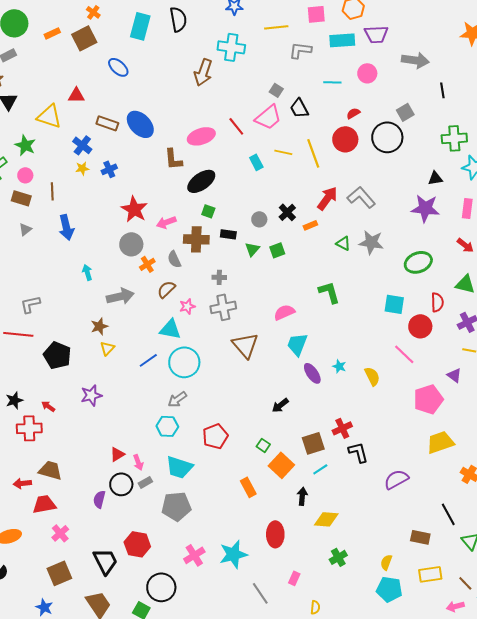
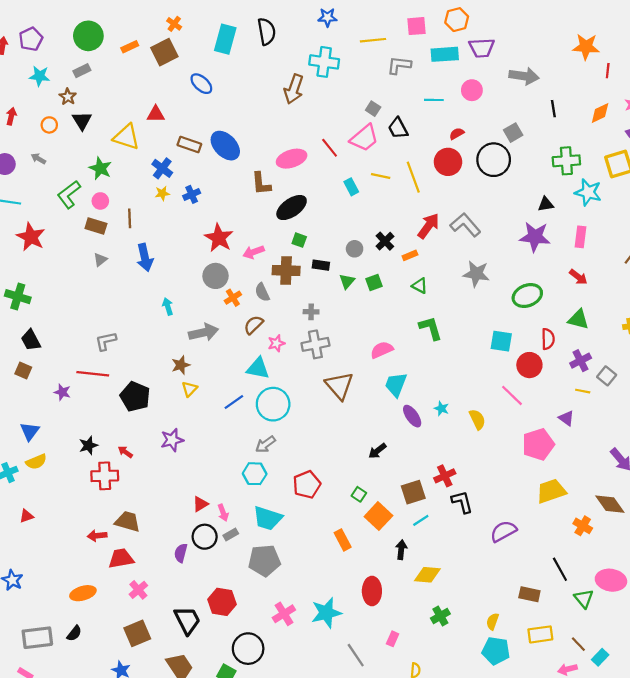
green triangle: (343, 243) -> (420, 286), moved

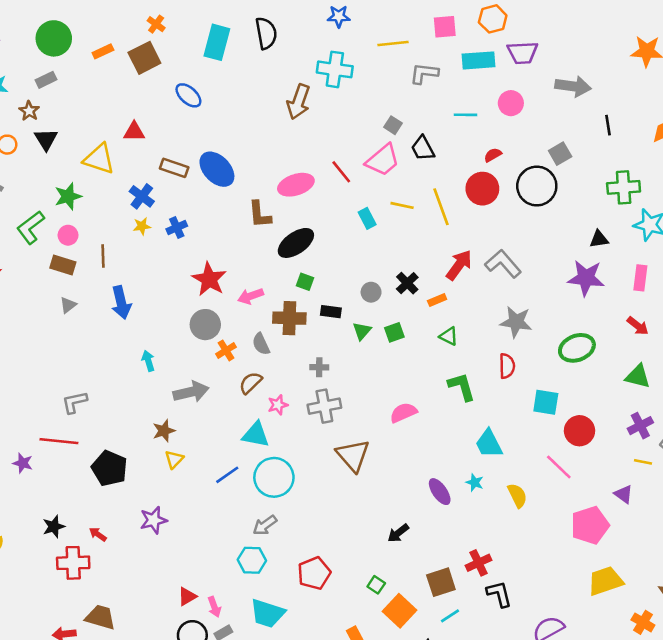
green star: (100, 168) -> (68, 196), turned 30
red semicircle: (548, 339) -> (507, 366), moved
cyan trapezoid: (396, 385) -> (489, 444), moved, turned -48

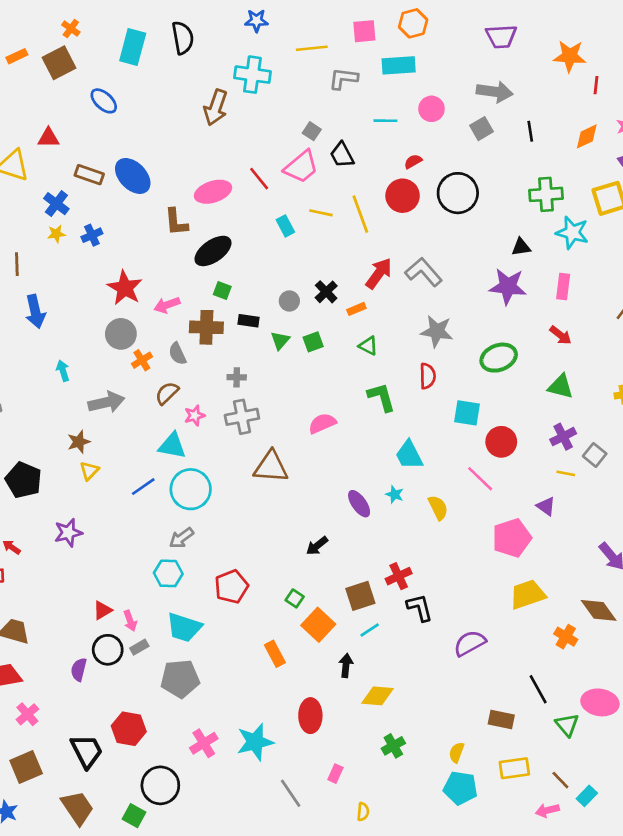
purple trapezoid: (523, 53) -> (501, 36), moved
gray square: (560, 154) -> (482, 129), moved
brown triangle: (353, 455) -> (271, 467), turned -45

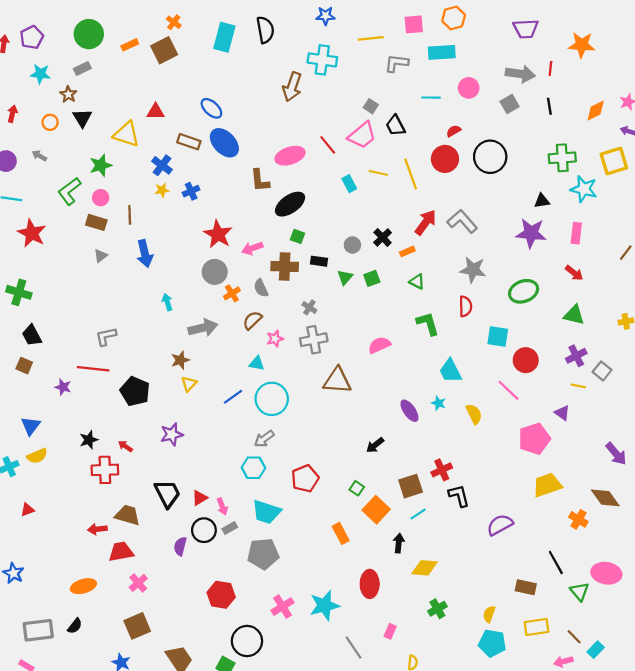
red line: (596, 85) -> (550, 69), moved
blue ellipse: (104, 101) -> (211, 108), moved
gray cross: (237, 377) -> (309, 307), turned 32
cyan triangle: (172, 446) -> (257, 363), size x0.7
black trapezoid: (87, 751) -> (167, 494), moved

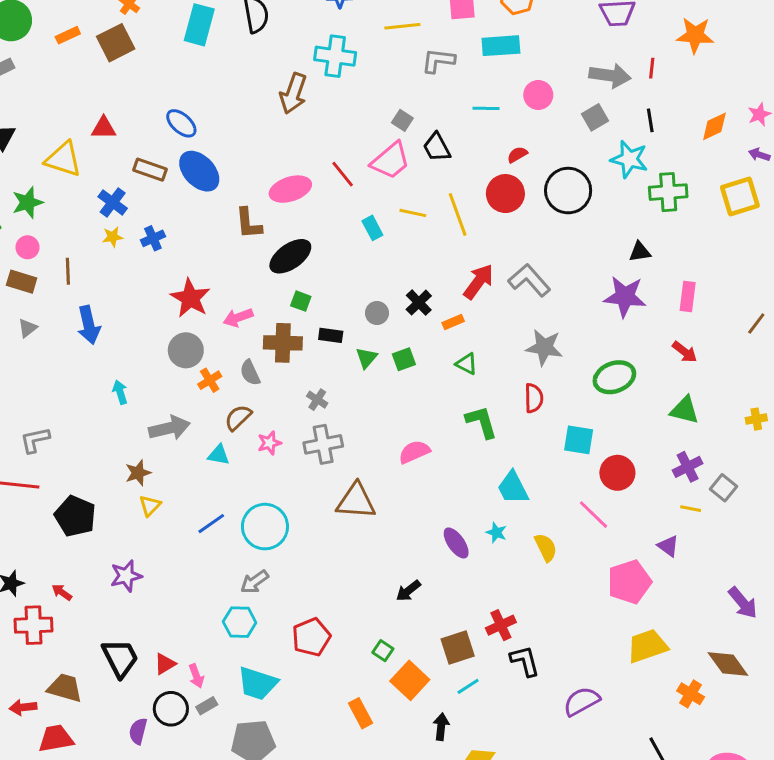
cyan star: (584, 189) -> (629, 159), moved
cyan triangle: (257, 363) -> (219, 455), moved

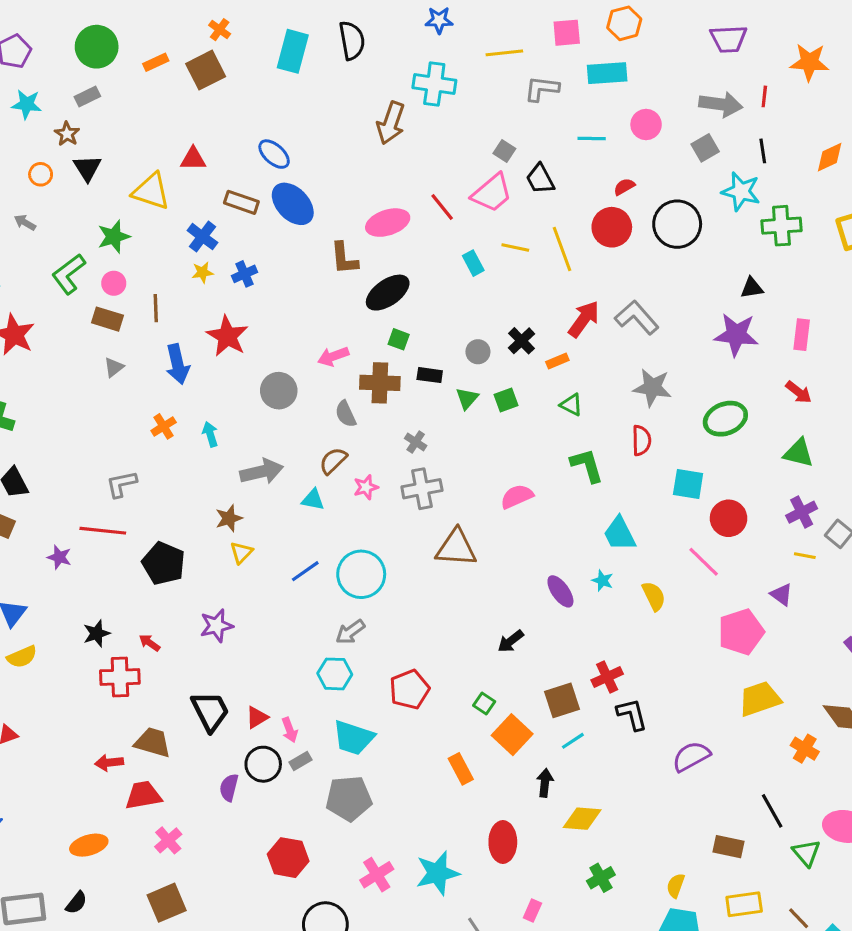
red star: (190, 298) -> (227, 336), moved
orange cross: (210, 380) -> (164, 426), moved

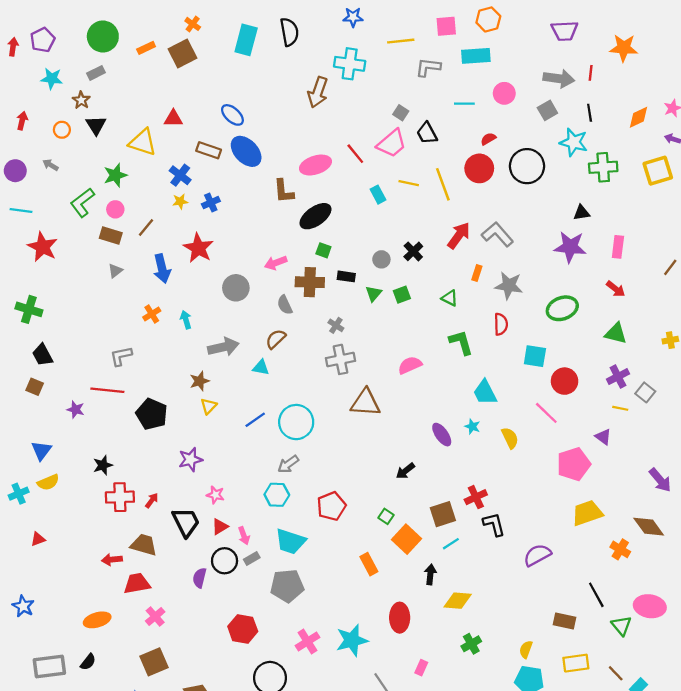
brown line: (156, 308) -> (146, 228), turned 42
orange rectangle: (557, 361) -> (477, 273), moved, turned -49
pink star: (366, 487) -> (215, 495), moved, turned 30
red arrow: (150, 643) -> (152, 500), moved, turned 91

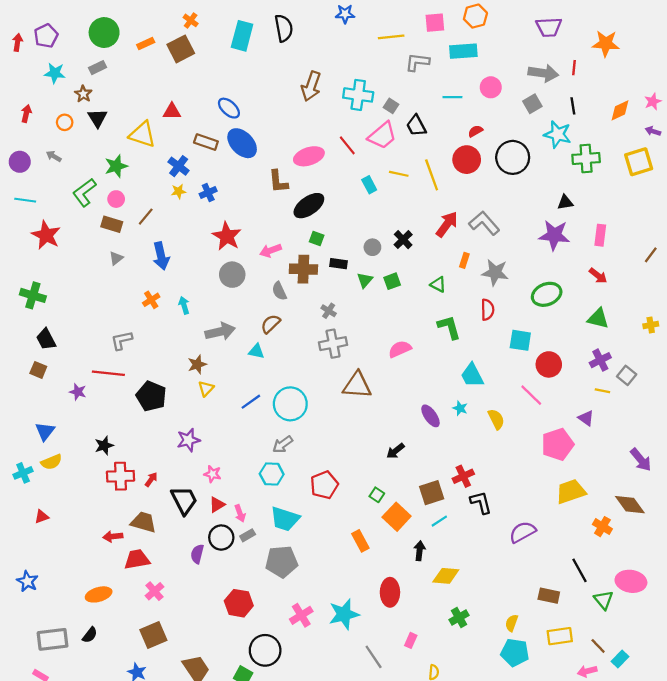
cyan cross: (350, 64) -> (358, 95), moved
red star: (198, 248) -> (227, 236), moved

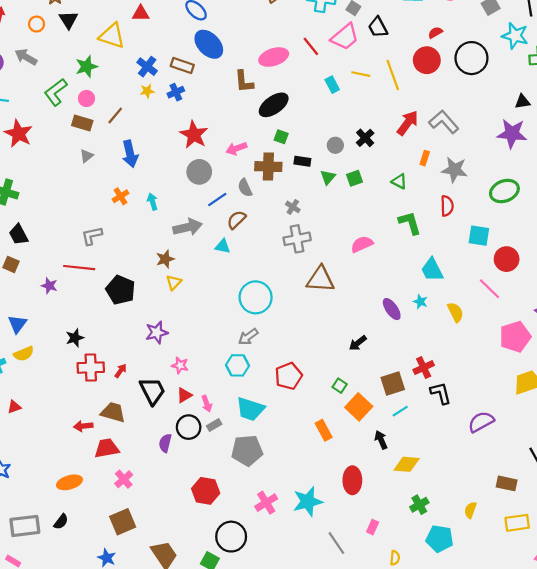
brown rectangle: (206, 142) -> (182, 66), moved
gray arrow: (54, 156) -> (26, 57), size x1.5
blue line: (251, 402) -> (217, 200), moved
black arrow: (420, 551) -> (381, 440), turned -30
cyan pentagon: (515, 653) -> (440, 539), moved

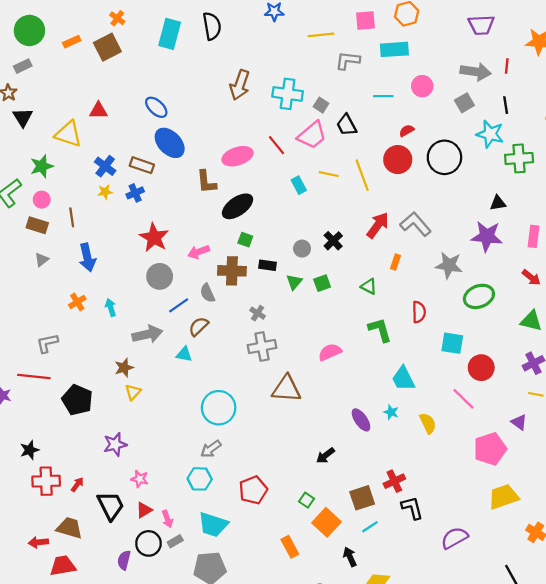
brown line: (115, 116) -> (72, 217), turned -48
gray star: (454, 170) -> (449, 265), moved

